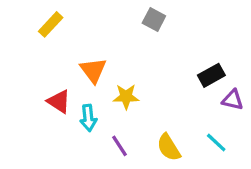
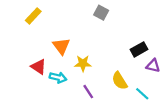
cyan arrow: (88, 118) -> (58, 77), turned -70
purple line: (119, 146) -> (88, 92), moved
yellow semicircle: (169, 147) -> (120, 81), moved

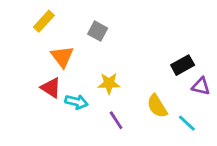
gray square: (101, 13) -> (98, 31), moved
orange triangle: (61, 46) -> (62, 57), moved

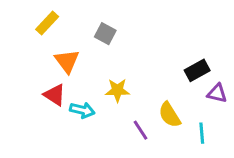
purple line: (116, 120) -> (140, 130), moved
cyan line: (187, 123) -> (202, 133), turned 42

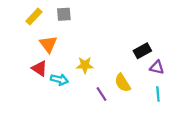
gray square: (105, 34) -> (64, 14), moved, turned -32
cyan line: (202, 133) -> (158, 94), moved

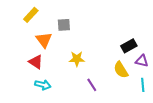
gray square: (64, 14) -> (64, 25), moved
cyan arrow: (59, 80) -> (43, 85), moved
yellow semicircle: (123, 83) -> (121, 70), moved

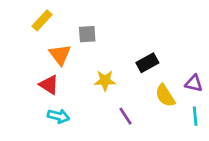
black rectangle: (129, 46) -> (147, 63), moved

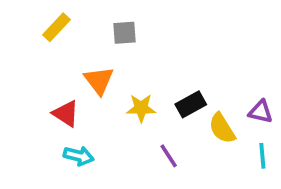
gray square: (87, 34) -> (125, 33), moved
orange triangle: (60, 55) -> (99, 80), moved
black rectangle: (147, 63) -> (191, 104), moved

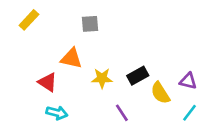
yellow rectangle: (57, 27) -> (29, 20), moved
orange triangle: (99, 80) -> (71, 58), turned -40
cyan line: (262, 156) -> (190, 113), turned 42

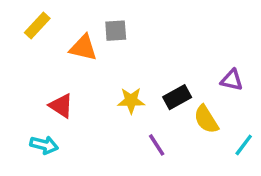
orange triangle: (71, 58) -> (83, 48), moved
purple triangle: (188, 81) -> (232, 80), moved
cyan arrow: (57, 113) -> (44, 145), moved

